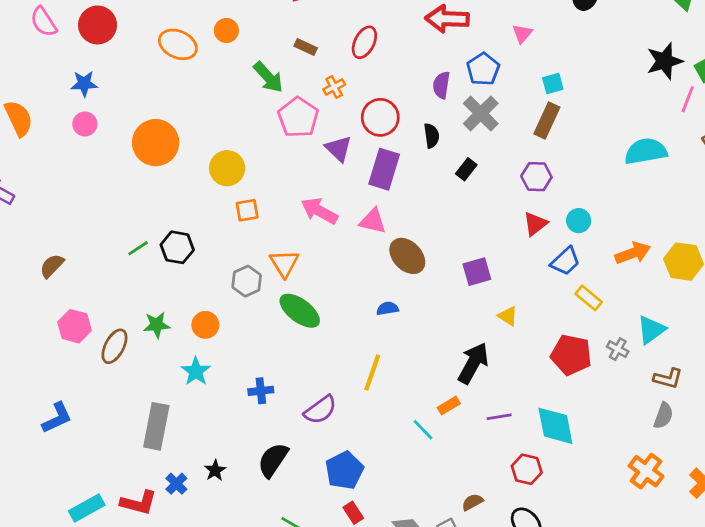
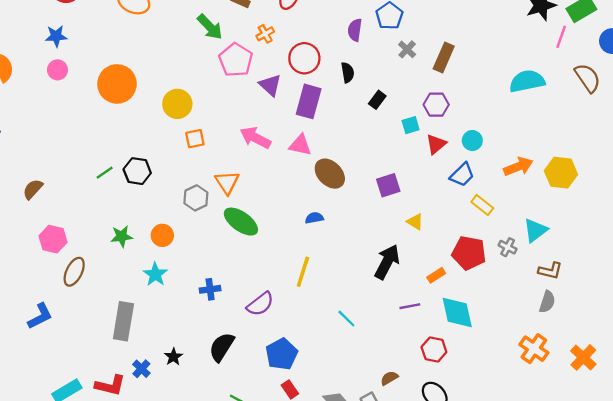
cyan square: (553, 83) -> (411, 125), moved
gray cross: (481, 113) -> (407, 49), moved, size x0.6
brown ellipse: (114, 346) -> (74, 272), moved
orange rectangle: (449, 406) -> (436, 275), moved

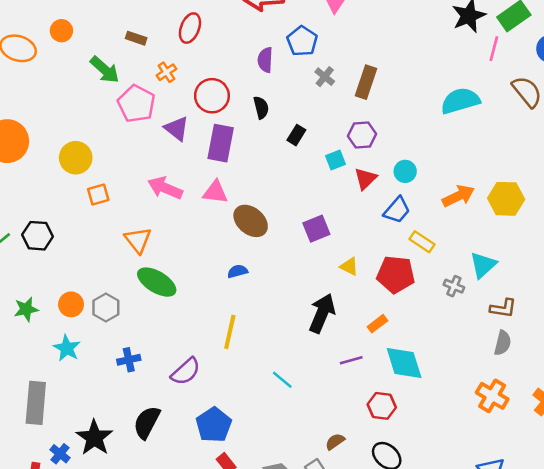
gray hexagon: (196, 198) -> (106, 308), moved
red pentagon: (469, 253) -> (396, 274), moved
black star: (173, 357) -> (94, 438), size x1.8

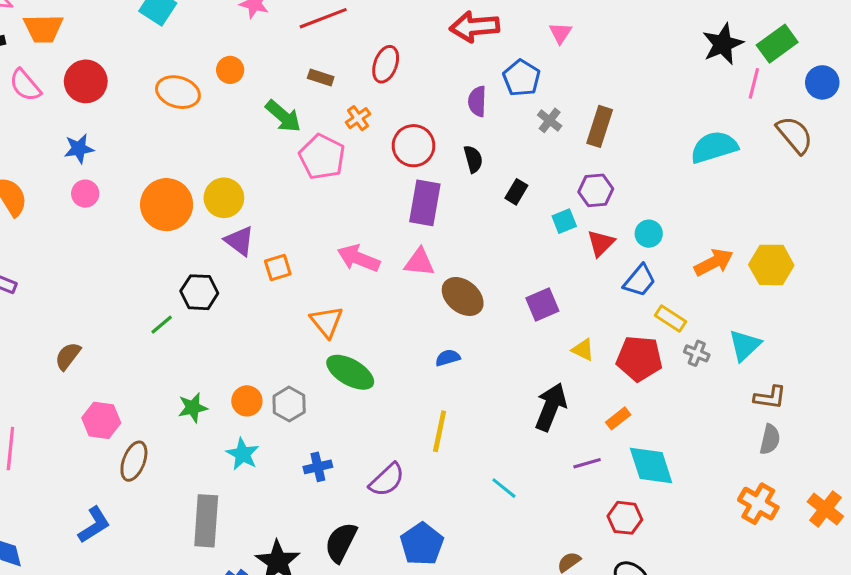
purple triangle: (177, 129) -> (239, 241), moved
yellow circle: (76, 158) -> (224, 198), moved
black hexagon: (37, 236) -> (199, 292), moved
gray cross: (454, 286) -> (697, 353), moved

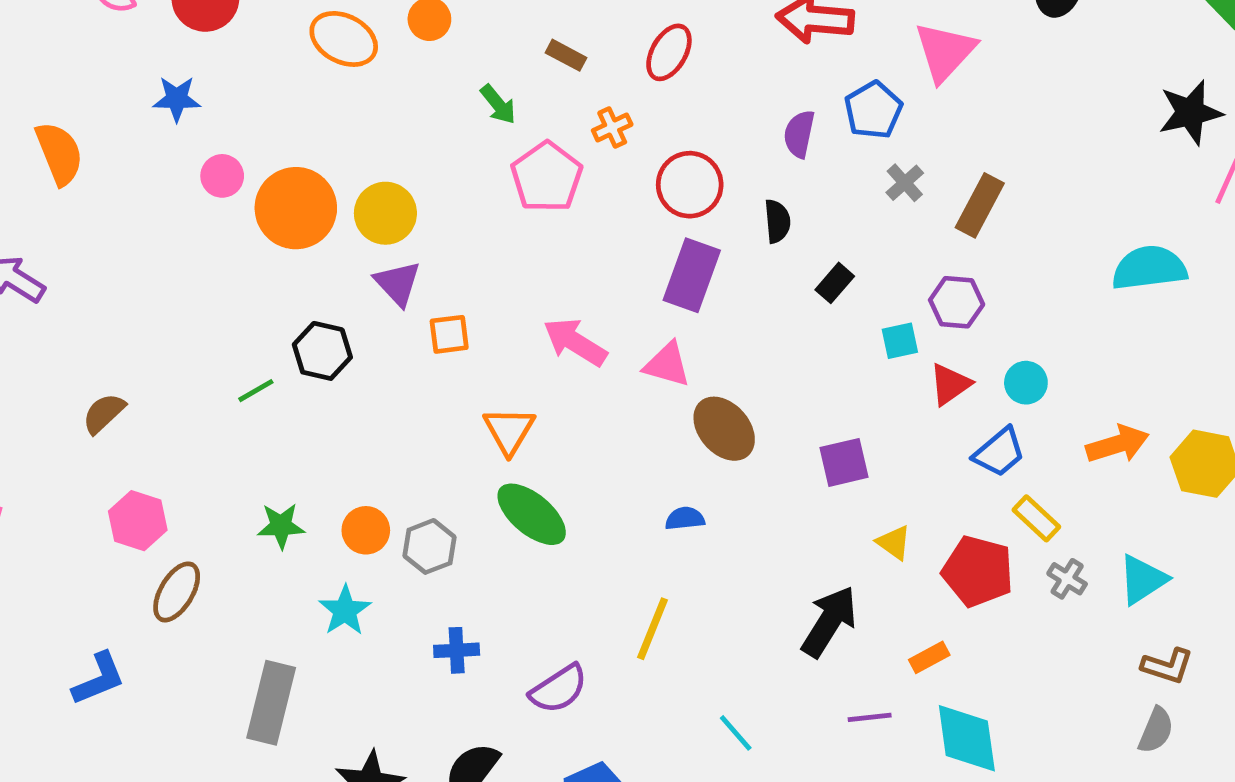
pink triangle: (560, 33) -> (945, 52), size x1.8
green arrow: (283, 116) -> (498, 104), size x0.7
pink circle: (85, 194) -> (222, 176), moved

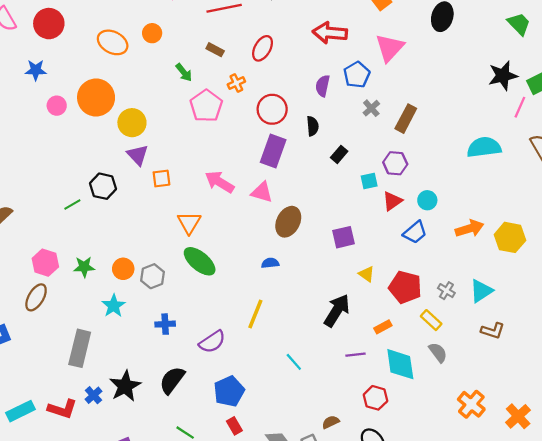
orange circle: (296, 208) -> (96, 98), moved
brown ellipse: (724, 429) -> (288, 222), turned 68
yellow rectangle: (1036, 518) -> (431, 320), moved
pink hexagon: (138, 521) -> (45, 263), moved
gray semicircle: (1156, 730) -> (438, 352), moved, turned -60

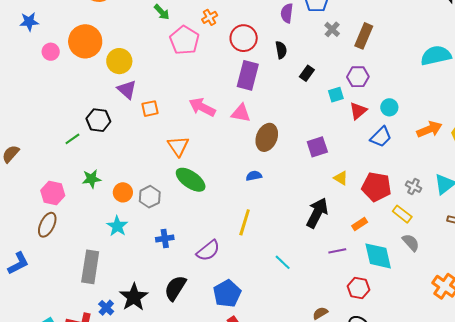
green star: (84, 267) -> (92, 179), moved

